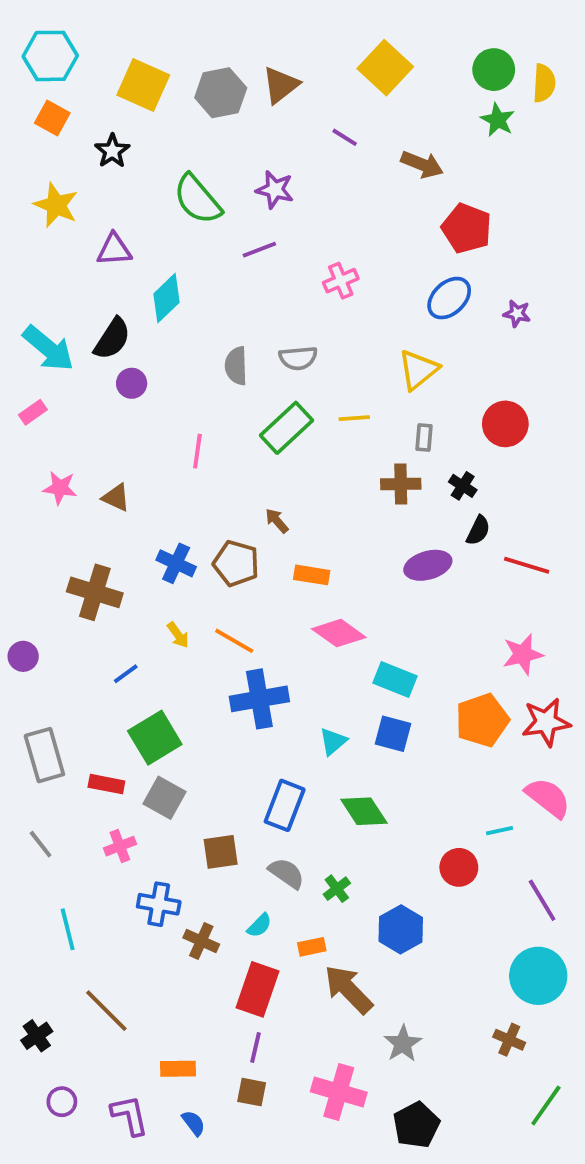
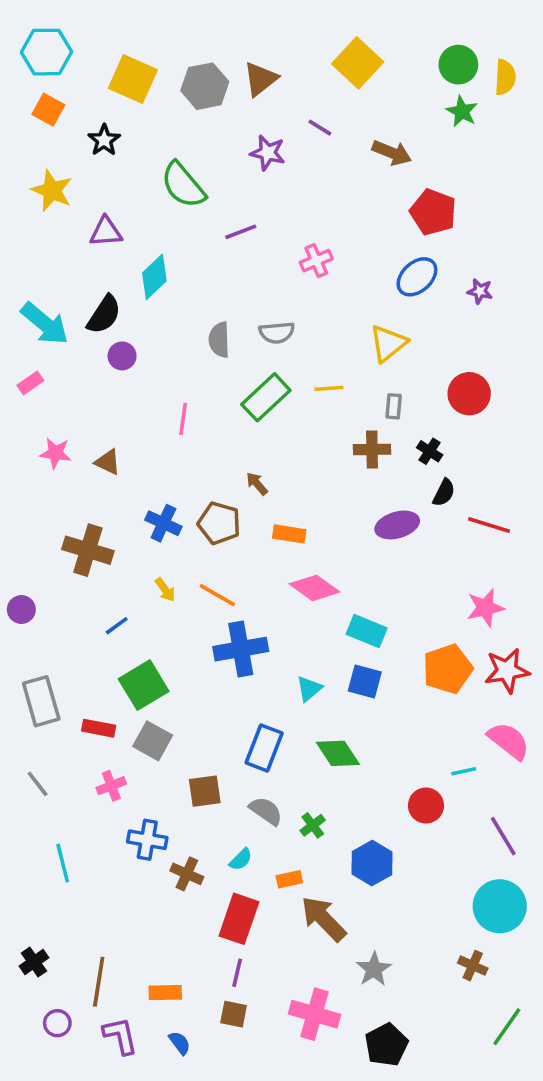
purple star: (275, 190) -> (268, 153), moved
brown line: (106, 1011) -> (99, 982), moved, turned 54

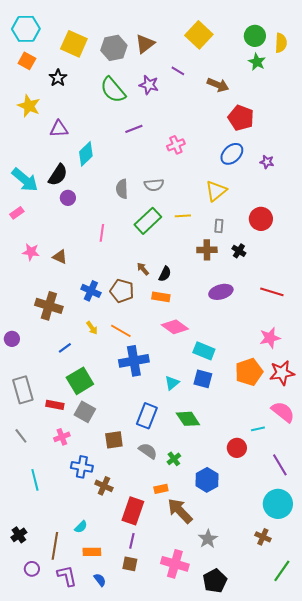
green semicircle: (183, 185) -> (113, 90), moved
black semicircle: (444, 493) -> (165, 274), moved
cyan semicircle: (241, 859) -> (81, 527), moved

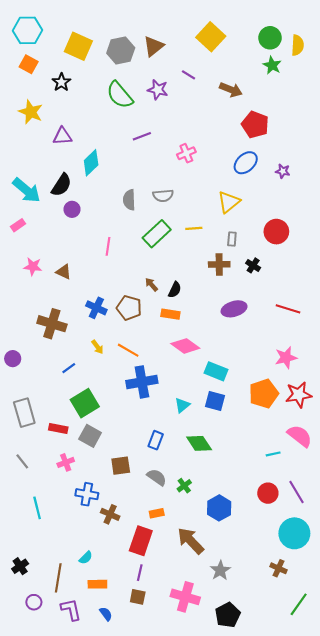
blue rectangle: (147, 416) -> (156, 440), size x0.7
red circle: (237, 448) -> (268, 493), moved
orange rectangle: (161, 489) -> (157, 513), moved

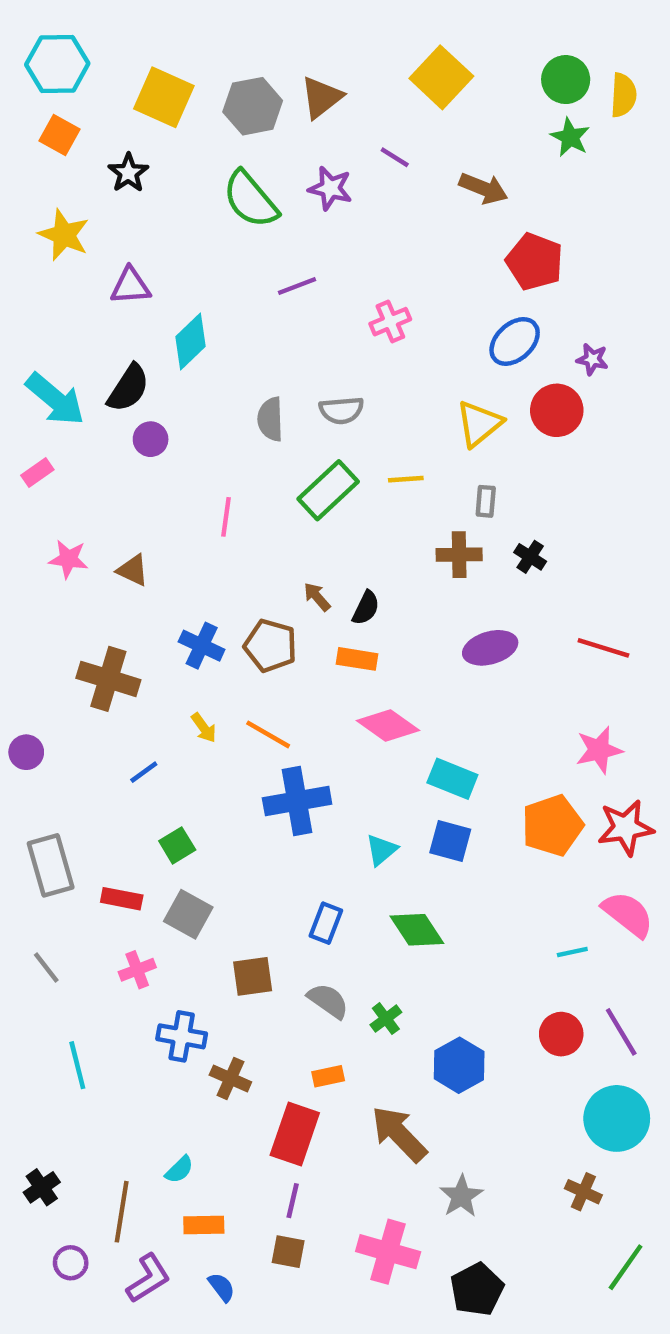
red circle: (276, 232) -> (557, 410), moved
green square: (85, 403) -> (177, 845), size x0.6
purple L-shape: (71, 610) -> (148, 1278), turned 70

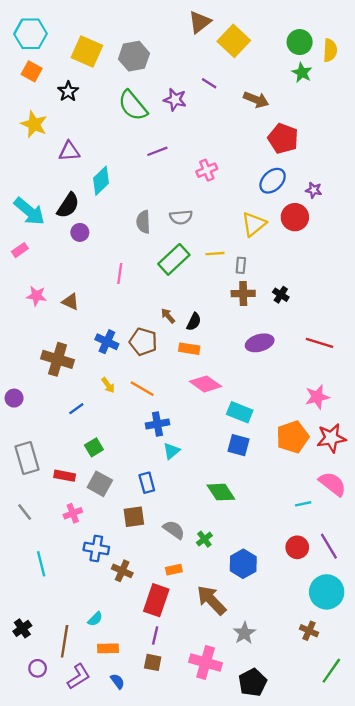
brown triangle: (321, 97) -> (200, 22), moved
gray rectangle: (486, 501) -> (241, 265), moved
blue cross: (297, 801) -> (157, 424), size x0.7
cyan triangle: (381, 850) -> (172, 451), moved
blue rectangle: (326, 923) -> (147, 483), moved, turned -36

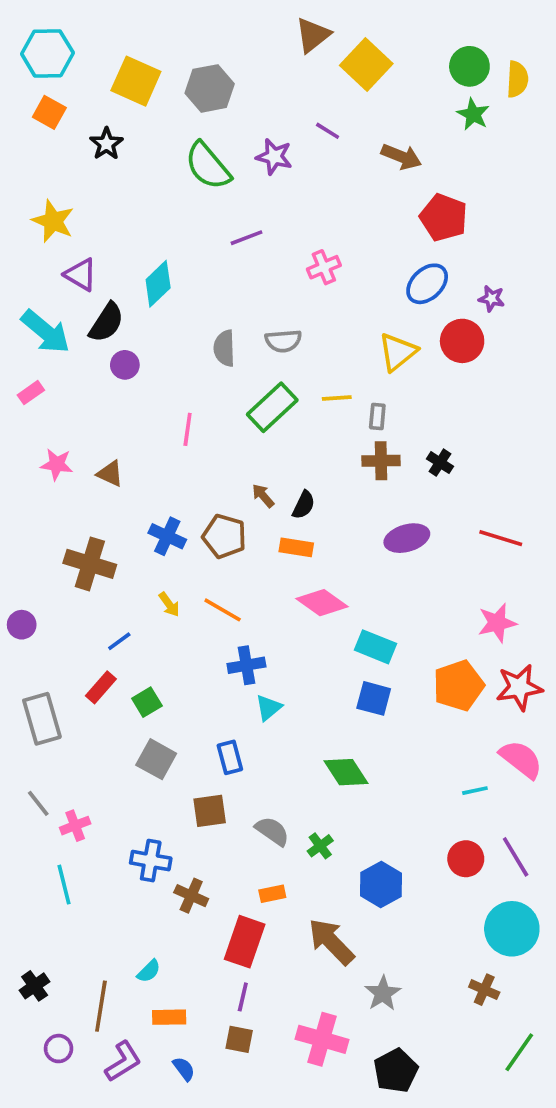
yellow star: (34, 124) -> (53, 221), moved
purple triangle: (69, 151) -> (81, 275), moved, turned 35
red rectangle: (65, 476) -> (101, 687), moved, turned -60
pink cross: (73, 513) -> (75, 826), moved

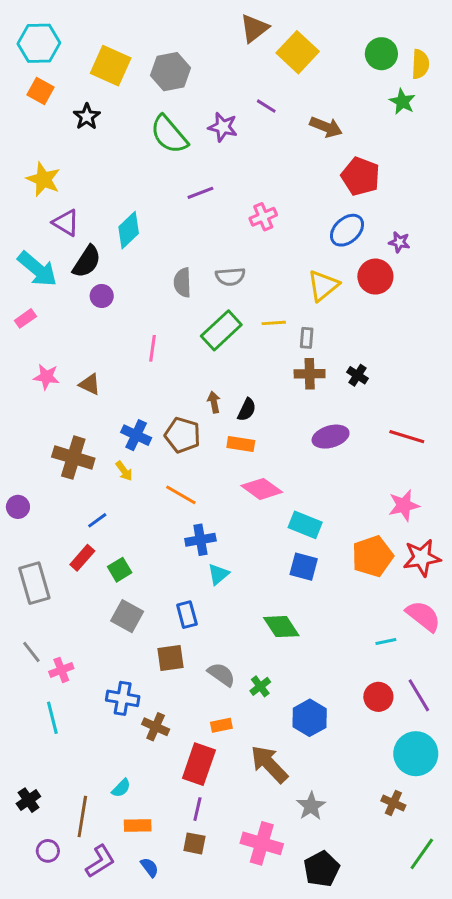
green star: (473, 114) -> (402, 102), moved
brown arrow: (263, 496) -> (214, 402), turned 30
yellow arrow: (169, 604) -> (124, 471), moved

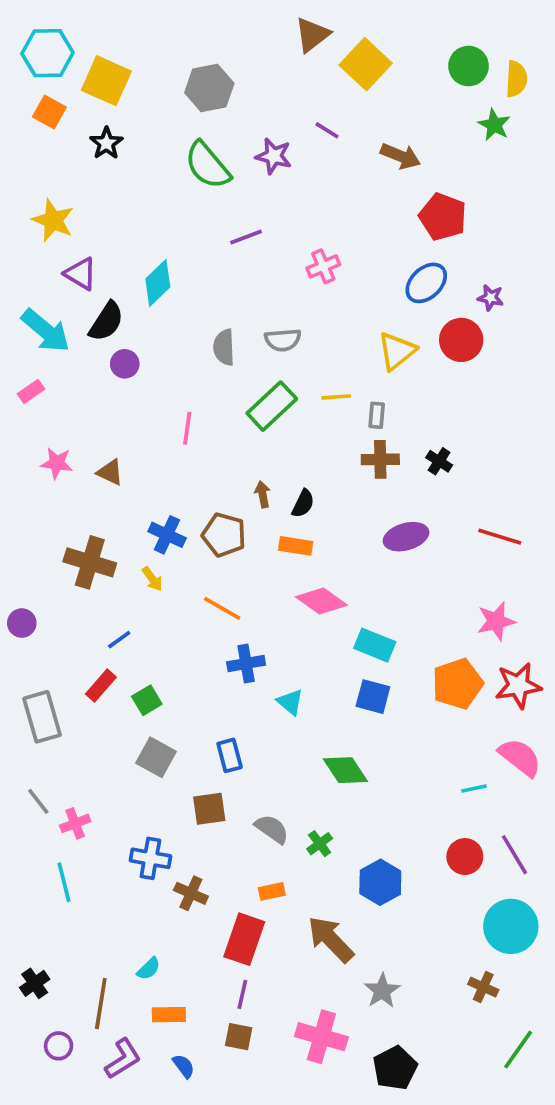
yellow square: (111, 66) -> (106, 81), moved
cyan triangle: (218, 574) -> (290, 702), moved, turned -40

